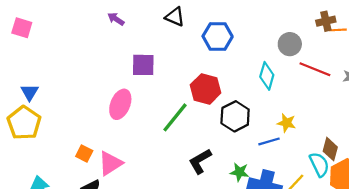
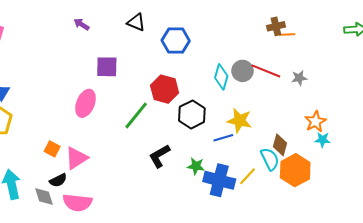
gray circle: (290, 44) -> (243, 71), moved
yellow star: (286, 123) -> (239, 121), size x1.4

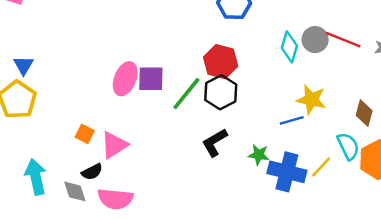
purple square: (107, 67) -> (151, 79), moved
black hexagon: (192, 114) -> (221, 92), moved
brown diamond: (280, 145) -> (364, 113), moved

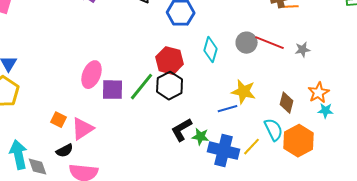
cyan diamond: (289, 47) -> (211, 50), moved
purple square: (151, 79) -> (113, 90), moved
black L-shape: (215, 142) -> (182, 130), moved
gray diamond: (75, 191) -> (38, 167), moved

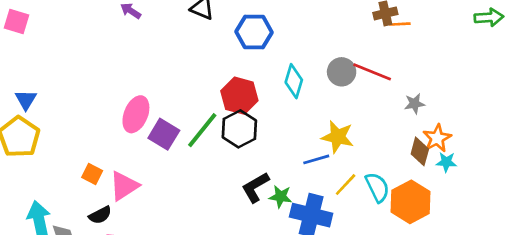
gray star: (303, 50) -> (415, 104), moved
purple square: (113, 90) -> (164, 134), turned 30
brown diamond: (287, 103) -> (420, 151), moved
yellow line: (252, 147) -> (346, 185), moved

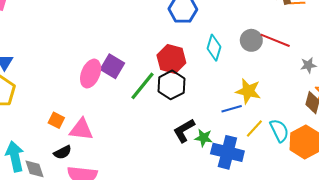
purple square: (164, 134) -> (112, 66), moved
pink triangle: (124, 186) -> (81, 130), turned 40

